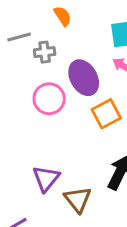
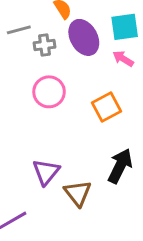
purple ellipse: (84, 78) -> (84, 37), moved

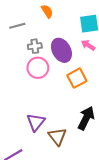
purple ellipse: (84, 37) -> (61, 50), moved
gray cross: (44, 45) -> (35, 46), moved

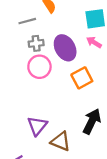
gray line: (17, 26) -> (27, 21), moved
brown triangle: (57, 137) -> (61, 141), turned -30

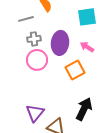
pink arrow: (94, 42) -> (87, 47), moved
purple ellipse: (65, 48) -> (60, 43), turned 35

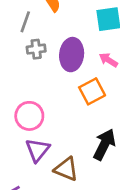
gray line: (26, 19) -> (25, 22), turned -56
pink circle: (37, 60) -> (29, 116), moved

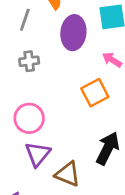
gray cross: (36, 49) -> (29, 61), moved
purple ellipse: (72, 55) -> (73, 33), moved

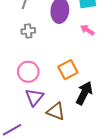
orange square: (95, 93) -> (68, 70), moved

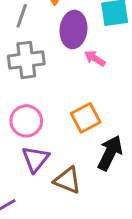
pink arrow: (87, 30) -> (95, 58), moved
gray cross: (28, 31) -> (26, 60), size x1.6

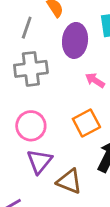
pink arrow: (95, 58) -> (95, 80), moved

